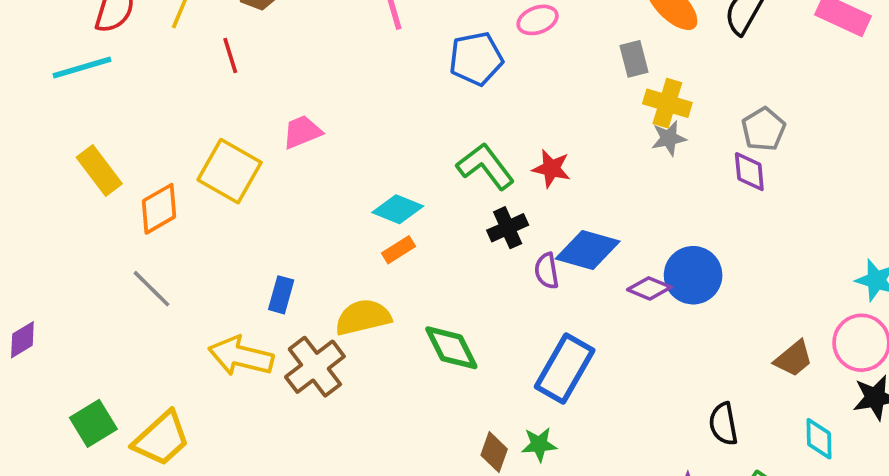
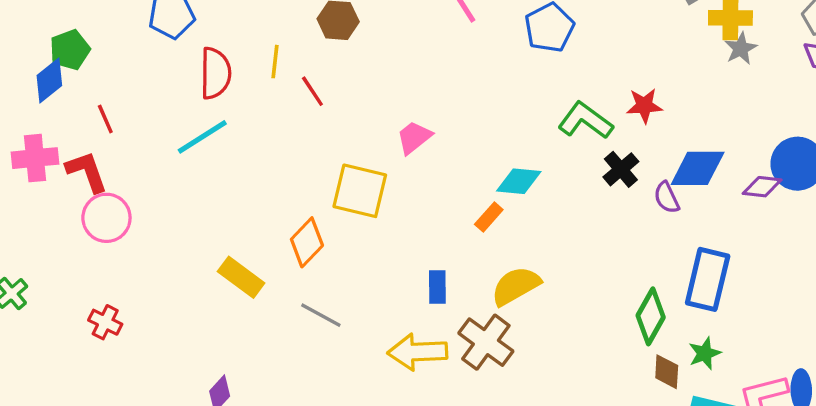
red line: (230, 56) -> (312, 91), moved
yellow rectangle: (99, 171) -> (241, 277), moved
orange rectangle: (399, 250) -> (489, 217), moved
green diamond: (451, 348) -> (651, 316), moved, turned 72

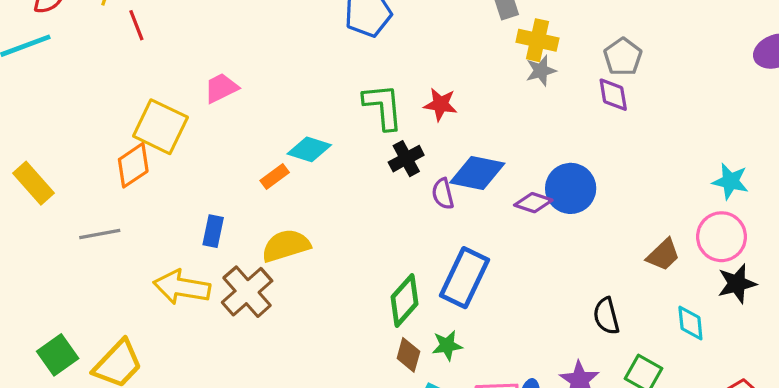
green L-shape: (585, 121) -> (383, 107), turned 36
orange diamond: (307, 242) -> (133, 165), moved
gray line: (321, 315) -> (100, 234), turned -51

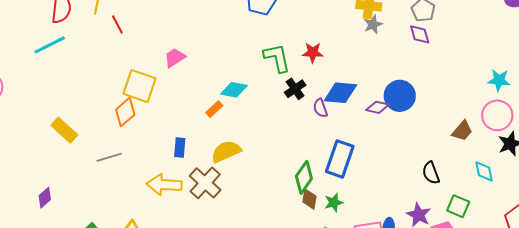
brown diamond: (408, 355) -> (309, 199), moved

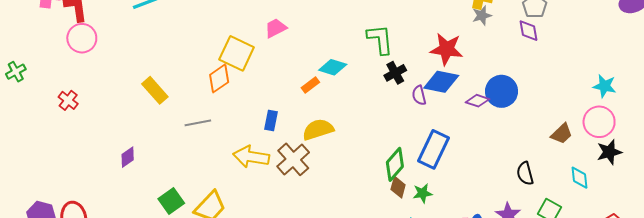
red star: (313, 53) -> (447, 49), moved, size x1.5

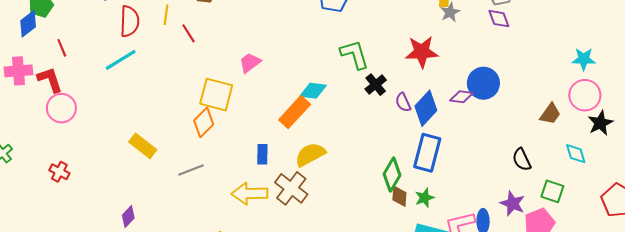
blue diamond: (441, 82) -> (426, 108), moved, turned -48
orange rectangle: (310, 85) -> (295, 112), size x1.8

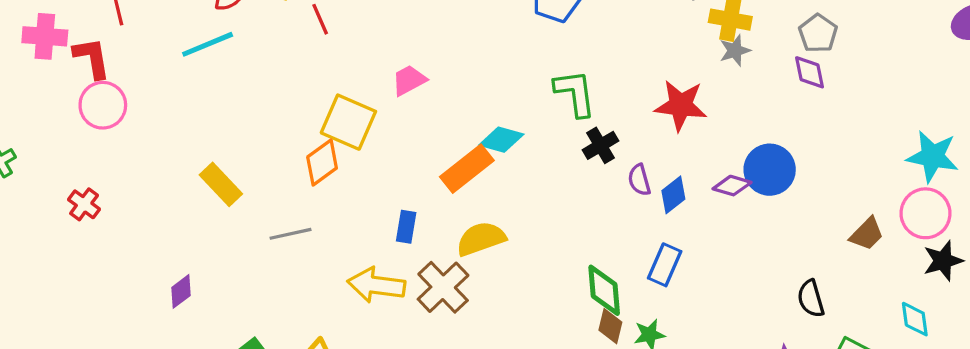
cyan star: (584, 59) -> (933, 156), size x1.4
blue diamond: (426, 108) -> (673, 195), size x0.7
blue rectangle: (427, 153) -> (665, 265), size x0.7
cyan diamond: (576, 154) -> (915, 319), moved
green diamond: (392, 175) -> (604, 290), turned -44

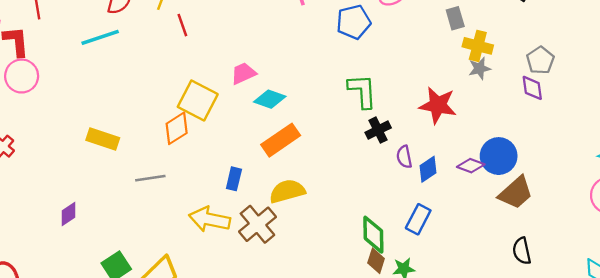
cyan diamond: (501, 140) -> (270, 99), moved
yellow rectangle: (221, 184) -> (103, 139), turned -32
brown trapezoid: (867, 234) -> (516, 193), moved, size x1.4

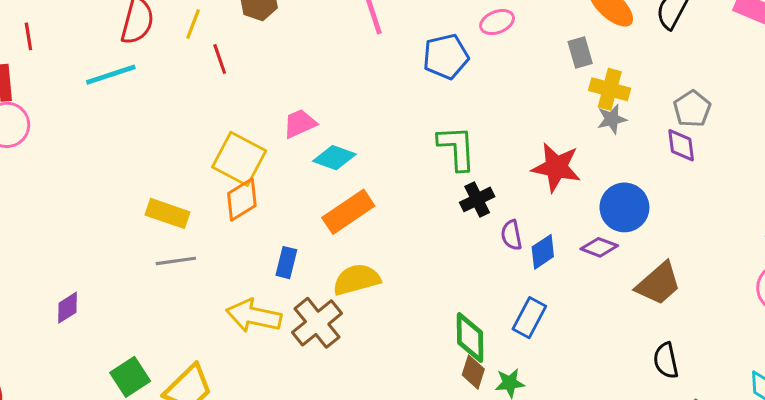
orange diamond: (177, 128) -> (242, 200), moved
yellow rectangle: (103, 139) -> (167, 213), moved
blue circle: (499, 156) -> (624, 207), moved

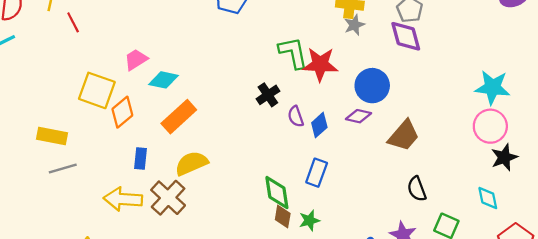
purple diamond: (681, 145) -> (406, 36), size x1.4
green L-shape: (457, 148) -> (293, 53), moved
orange diamond: (242, 200) -> (122, 112), moved

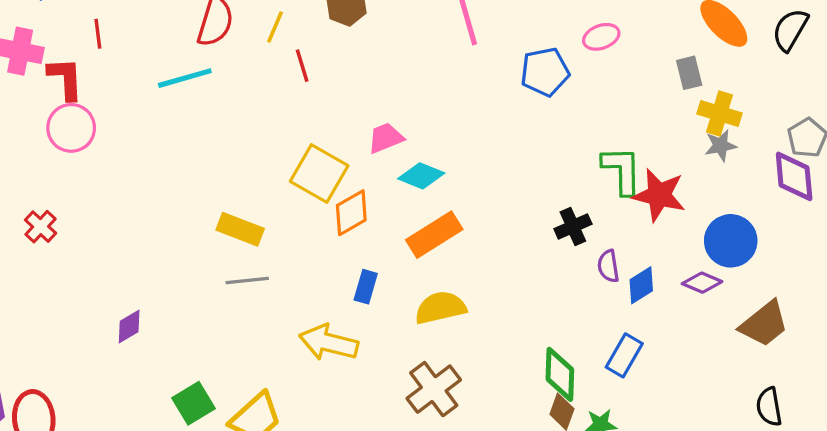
brown cross: (168, 198) -> (434, 389), moved

